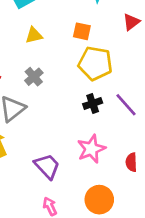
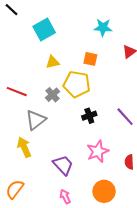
yellow pentagon: (95, 63) -> (77, 84), moved
black cross: (93, 103) -> (89, 116), moved

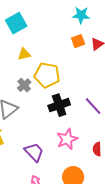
cyan star: (103, 27) -> (81, 15), moved
orange square: (90, 59) -> (78, 41), moved, turned -32
black cross: (89, 116) -> (59, 105), size x1.5

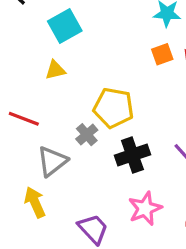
yellow triangle: (24, 54) -> (55, 70), moved
gray cross: (24, 85) -> (87, 135), moved

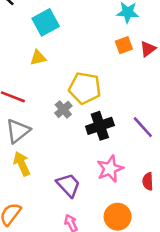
gray triangle: (52, 161) -> (18, 131), moved

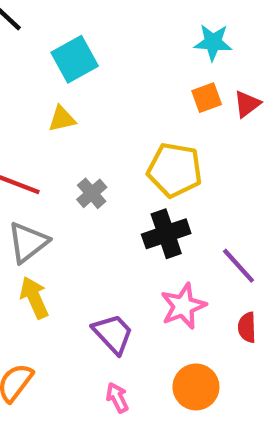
yellow pentagon: (85, 88) -> (175, 170), moved
gray cross: (63, 109) -> (92, 193), moved
purple line: (143, 127) -> (239, 266), moved

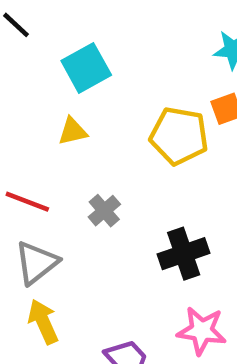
yellow pentagon: (175, 170) -> (179, 136), moved
pink star: (183, 306) -> (202, 331), turned 30

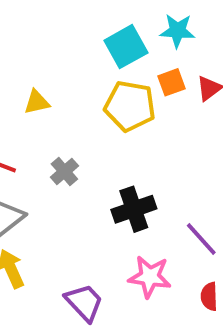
cyan square: (86, 68) -> (126, 47), moved

